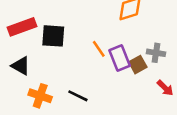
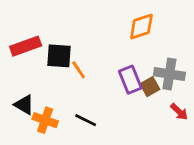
orange line: (99, 49) -> (79, 70), moved
gray cross: (156, 53) -> (169, 74), size x1.5
black triangle: (21, 66) -> (24, 105), moved

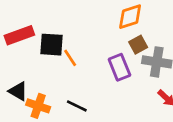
brown square: (150, 87) -> (138, 45), moved

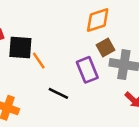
black line: (77, 106) -> (58, 93), moved

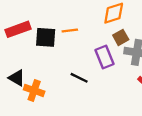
orange line: (39, 61) -> (70, 30), moved, turned -63

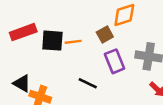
orange line: (70, 30) -> (73, 42), moved
brown square: (121, 37) -> (105, 35), moved

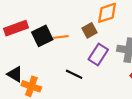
black square: (52, 41) -> (42, 36), turned -30
purple rectangle: (115, 61) -> (98, 54), turned 55

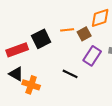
red rectangle: (16, 28) -> (17, 50), moved
orange line: (61, 37) -> (67, 30), moved

